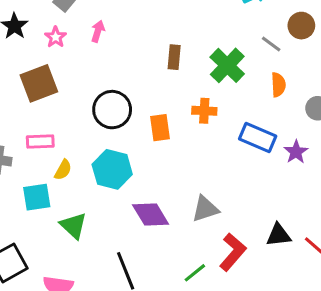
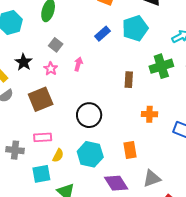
green cross: (227, 65) -> (161, 66), moved, turned 30
orange rectangle: (160, 128) -> (130, 150), moved

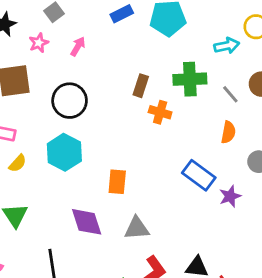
orange cross: (149, 114) -> (160, 112), moved
black circle: (89, 115) -> (70, 101), moved
cyan hexagon: (90, 154) -> (64, 152), moved

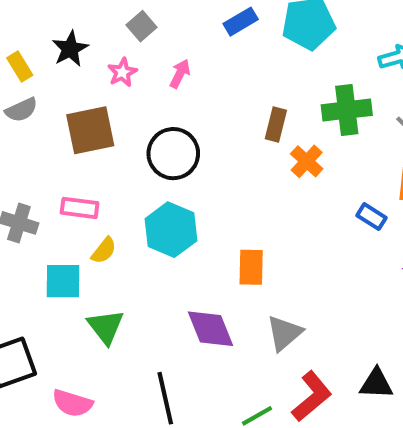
orange cross: (160, 112) -> (307, 161), turned 30
blue rectangle: (199, 175) -> (371, 217), moved, size x0.6
gray triangle: (137, 228) -> (284, 333), turned -32

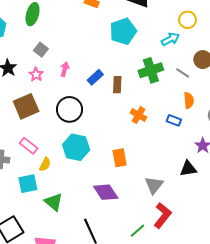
blue rectangle: (241, 22) -> (95, 77), moved
orange cross: (307, 161) -> (139, 115), moved
pink rectangle: (80, 208) -> (29, 146), turned 42
gray triangle: (284, 333) -> (154, 185), moved
black triangle: (376, 384) -> (188, 169), moved

